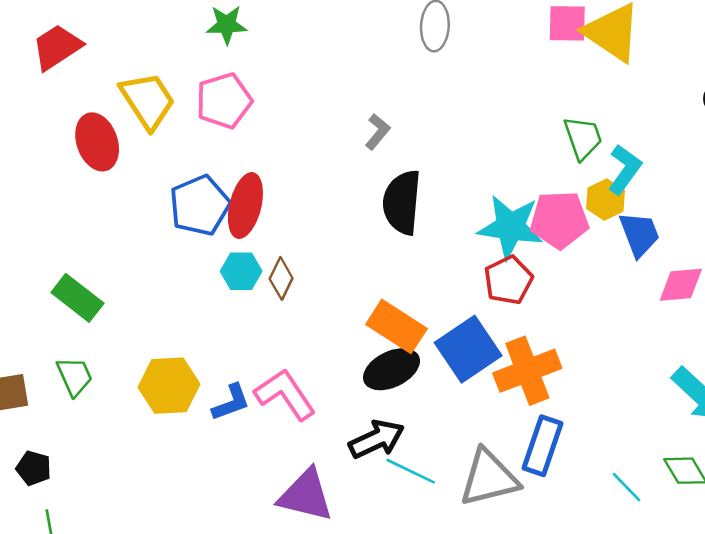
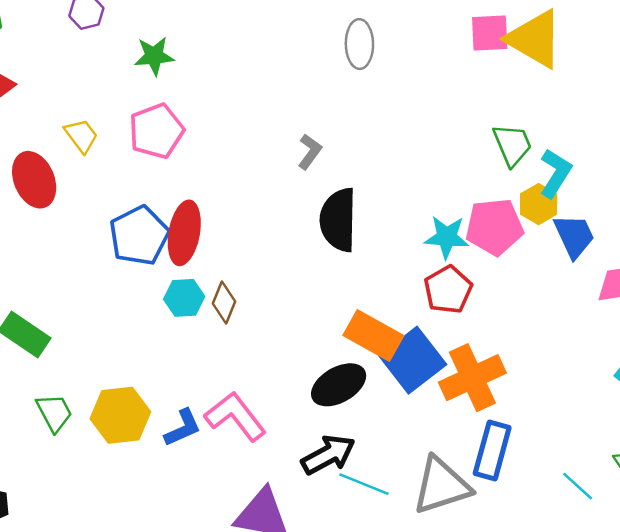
yellow trapezoid: (148, 101) -> (81, 136), size x0.6
cyan star: (510, 227) -> (447, 237), size x0.7
orange rectangle: (396, 326) -> (373, 336), moved
green trapezoid: (74, 376) -> (54, 413), moved

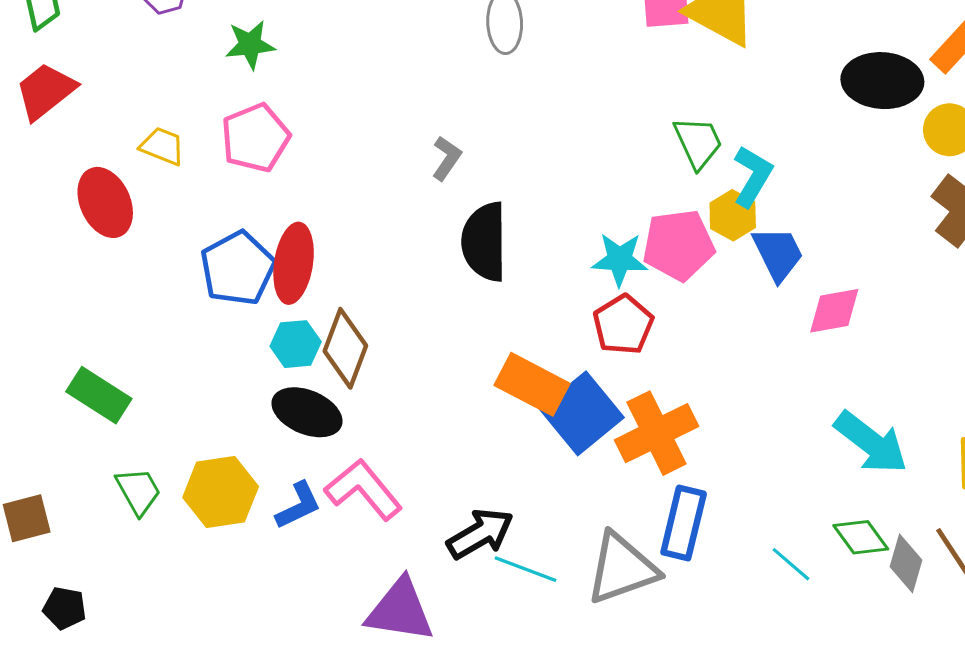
yellow trapezoid: (81, 136) -> (162, 146), turned -30
brown diamond: (224, 302) -> (345, 348), size x1.5
black ellipse: (339, 385) -> (307, 412), moved, turned 54

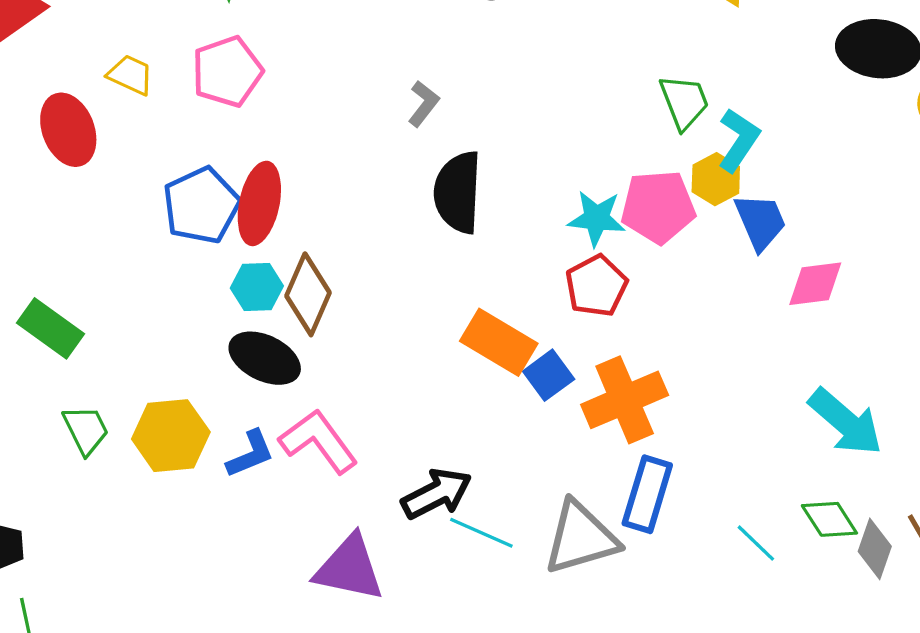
blue square: (582, 413) -> (549, 375), size x0.6

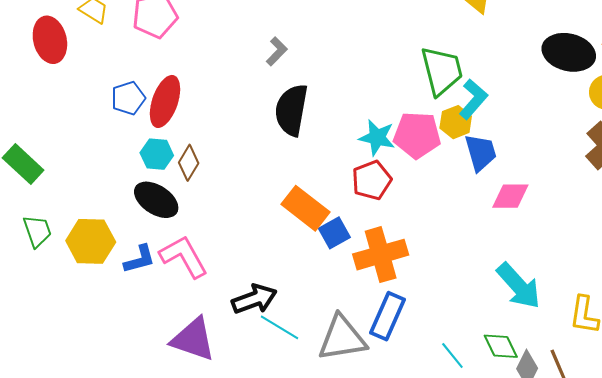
green trapezoid: (684, 102) -> (442, 71), size x1.4
blue pentagon: (201, 205) -> (128, 98), size x0.7
brown diamond: (308, 294) -> (189, 163), size x0.7

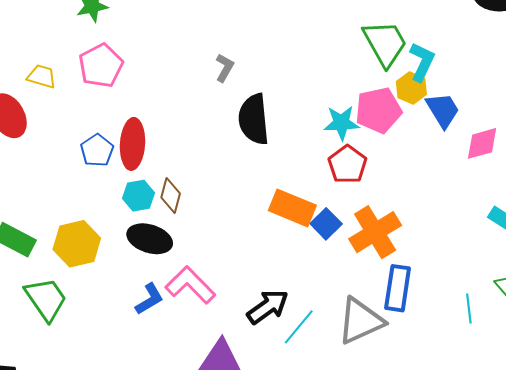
green trapezoid: (37, 231) -> (46, 299), size x1.4
yellow hexagon: (91, 241) -> (77, 244), moved
cyan line: (279, 327) -> (299, 327), turned -66
cyan line: (452, 355) -> (469, 308), turned 48

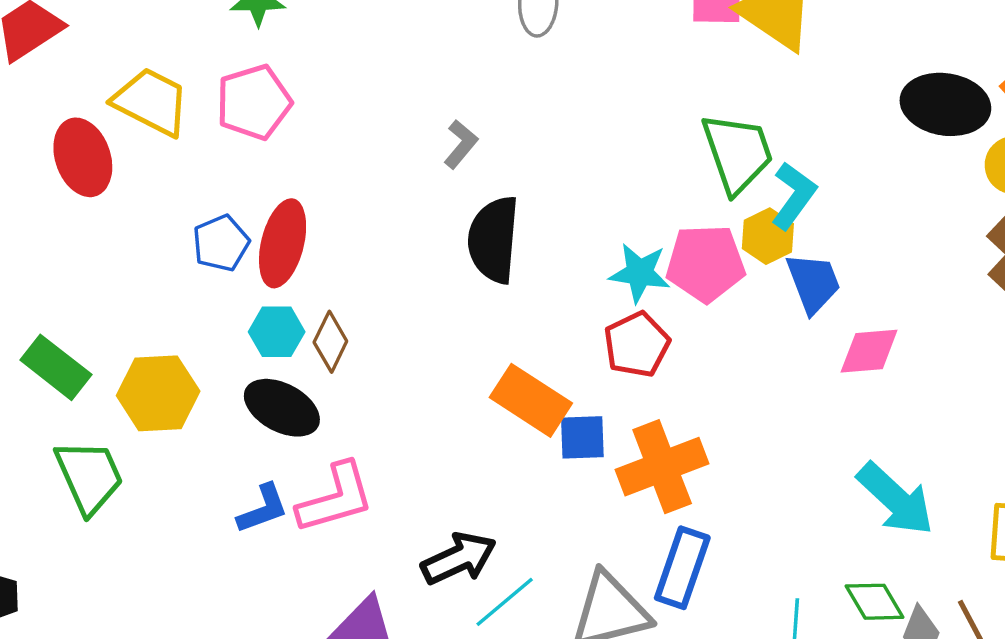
yellow trapezoid: (42, 76) -> (151, 102), size x1.6
blue square: (326, 224) -> (582, 437), turned 32
pink L-shape: (190, 285) -> (336, 498), turned 108

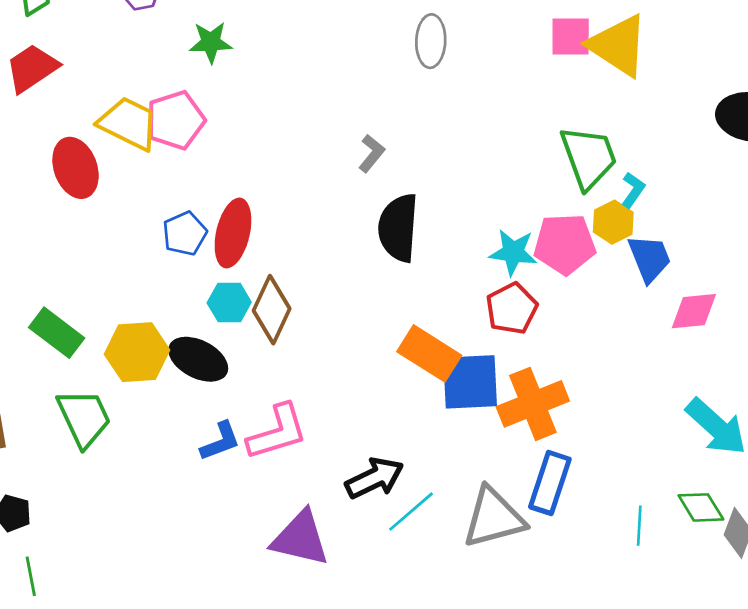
pink pentagon: (254, 102) -> (176, 120), moved
cyan L-shape: (794, 196) -> (633, 190), size x0.7
brown diamond: (330, 342) -> (272, 310), size x1.4
black ellipse: (282, 408) -> (198, 359), moved
blue square: (582, 437) -> (470, 382), size x1.6

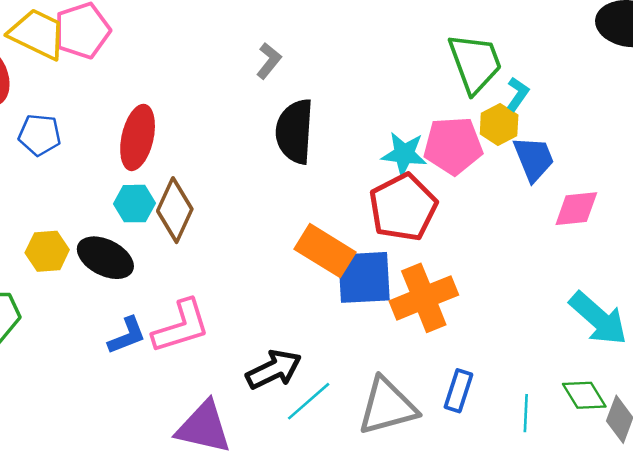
blue pentagon: (185, 234) -> (40, 135), moved, turned 30
red pentagon: (512, 308) -> (403, 207), size x1.4
yellow hexagon: (137, 352) -> (47, 251), size x0.7
blue rectangle: (550, 483) -> (458, 391), moved, size x0.7

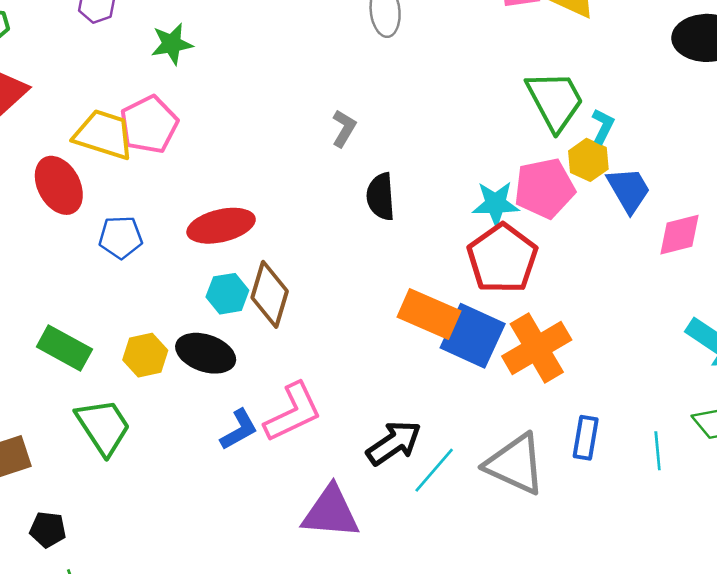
black semicircle: (295, 131) -> (381, 197), size x0.7
red ellipse: (138, 137) -> (221, 226), turned 72
blue square: (364, 277) -> (473, 336), turned 36
gray triangle: (387, 406) -> (515, 464), turned 48

